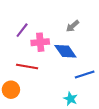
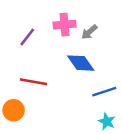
pink cross: (40, 42) -> (64, 25), moved
cyan star: (71, 99) -> (107, 121), moved

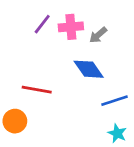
purple line: (27, 37) -> (42, 24), moved

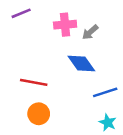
purple line: (42, 24) -> (21, 13), moved, turned 30
orange circle: (15, 121) -> (39, 114), moved

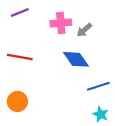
red line: (34, 82) -> (20, 57), moved
orange circle: (39, 114) -> (17, 101), moved

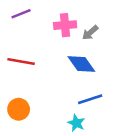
blue line: (98, 86) -> (90, 99), moved
cyan star: (101, 114) -> (76, 123), moved

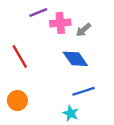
purple line: (21, 14) -> (38, 12), moved
red line: (21, 62) -> (20, 57), turned 50

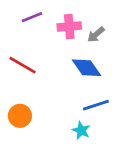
purple line: (38, 12) -> (32, 17), moved
red line: (20, 57) -> (23, 65), turned -30

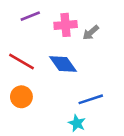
blue diamond: (87, 68) -> (63, 64), moved
orange circle: (20, 116) -> (21, 97), moved

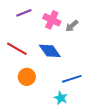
pink cross: (66, 25) -> (52, 20), turned 30
orange circle: (21, 97) -> (27, 77), moved

